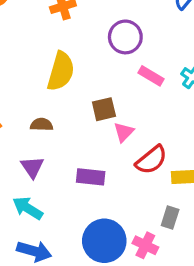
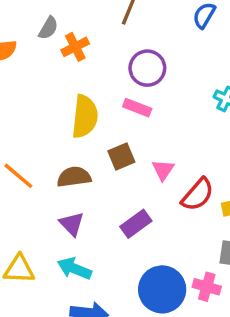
pink rectangle: (151, 76) -> (137, 108), moved
brown square: (104, 109) -> (121, 156), moved
brown semicircle: (42, 125) -> (74, 177), size x1.4
purple rectangle: (91, 177) -> (136, 224), turned -32

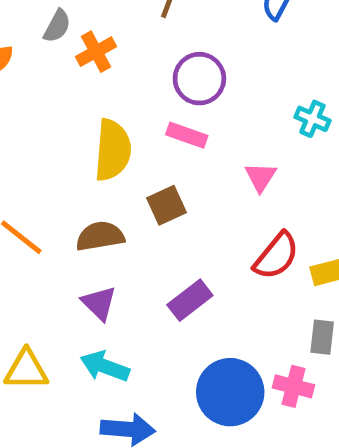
pink triangle: (163, 170) -> (261, 177), moved

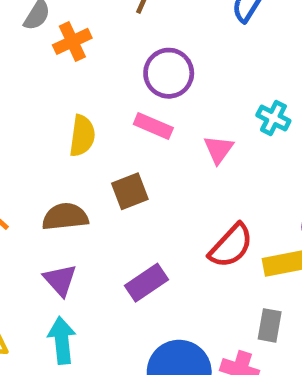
yellow semicircle: (113, 150) -> (82, 136), size x0.7
pink triangle: (261, 177) -> (219, 149), moved
cyan arrow: (105, 366) -> (62, 340), turned 60

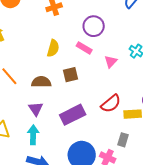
purple rectangle: (146, 283) -> (73, 115), size x1.4

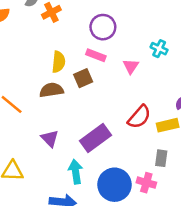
brown square: (70, 75) -> (83, 78), moved
brown semicircle: (41, 82) -> (51, 90), moved
cyan arrow: (33, 135) -> (76, 172), moved

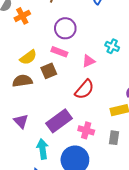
yellow semicircle: (59, 62) -> (28, 57), turned 48
pink triangle: (131, 66) -> (89, 61), turned 32
red semicircle: (139, 117) -> (84, 89), moved
pink cross: (146, 183) -> (86, 130), moved

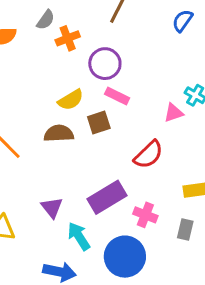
purple circle: (65, 28) -> (105, 64), moved
pink triangle: (89, 61) -> (174, 113), moved
purple triangle: (21, 121) -> (52, 207), moved
cyan arrow: (43, 149) -> (79, 236), turned -30

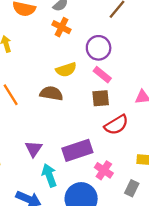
orange cross: (68, 38) -> (61, 27), moved, turned 36
brown square: (99, 123) -> (101, 98), moved

